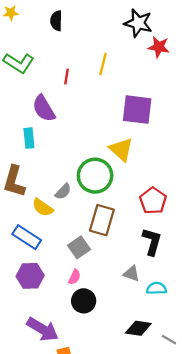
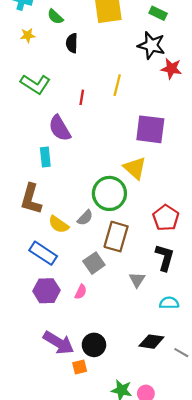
gray semicircle: (63, 192) -> (85, 218), moved
gray triangle: (131, 274) -> (137, 280), moved, turned 42
pink semicircle: (75, 277) -> (81, 292), moved
black circle: (84, 301) -> (94, 345), moved

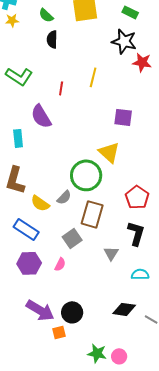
green semicircle: (55, 17) -> (46, 15), moved
yellow star: (28, 35) -> (12, 20), moved
purple square: (150, 129) -> (123, 117), size x0.7
cyan rectangle: (45, 157) -> (18, 138), moved

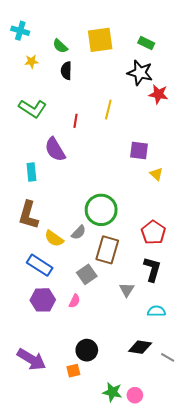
yellow star: (12, 20) -> (31, 61), moved
yellow triangle: (109, 152) -> (156, 174), moved, size x0.6
purple arrow: (40, 310) -> (31, 359), moved

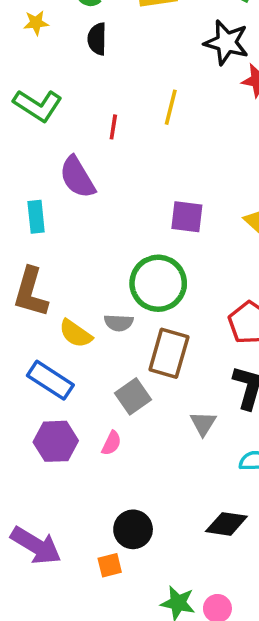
purple square: (139, 151) -> (187, 217), moved
gray semicircle: (79, 232) -> (119, 323), turned 49

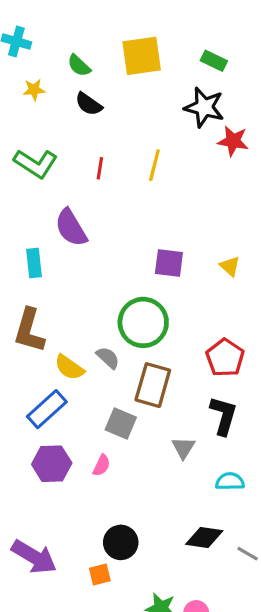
black semicircle: (97, 39) -> (89, 104), turned -56
red line: (113, 127) -> (100, 168), moved
gray semicircle: (119, 323) -> (108, 358), turned -140
blue rectangle: (50, 380) -> (47, 409), turned -75
gray square: (133, 396) -> (121, 424), turned -32

